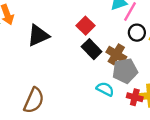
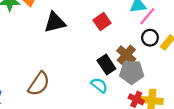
black rectangle: (92, 49) -> (106, 65), moved
cyan semicircle: (105, 89) -> (99, 85), moved

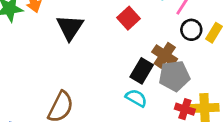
black triangle: (55, 22) -> (70, 27), turned -35
black rectangle: (106, 65) -> (142, 71), turned 72

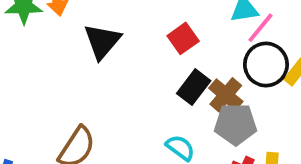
black circle: (191, 30) -> (266, 65), size x1.5
black rectangle: (142, 71) -> (194, 87), moved

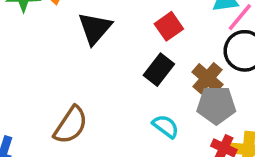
black rectangle: (194, 87) -> (159, 70), moved

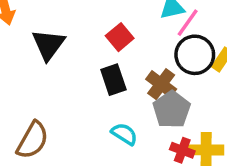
black rectangle: (159, 70) -> (113, 80), turned -52
gray pentagon: (216, 105) -> (172, 110), turned -30

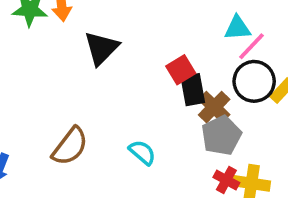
red square: (120, 37) -> (181, 70), moved
black rectangle: (113, 80) -> (193, 90), moved
cyan semicircle: (124, 134) -> (142, 152), moved

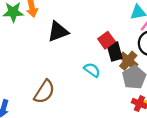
black triangle: (101, 48) -> (58, 31), turned 30
cyan semicircle: (142, 152) -> (92, 70), moved

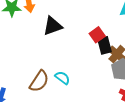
cyan semicircle: (92, 70) -> (62, 78), moved

